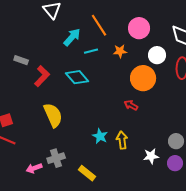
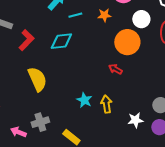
cyan diamond: (77, 77) -> (61, 41), turned -55
pink arrow: (34, 168) -> (18, 132), turned 42

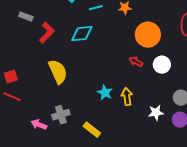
white circle: (141, 19) -> (162, 65), moved

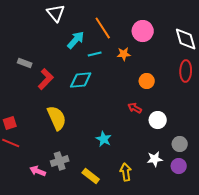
orange circle: (148, 35) -> (147, 81), size x0.6
white circle: (162, 65) -> (158, 120), moved
yellow arrow: (127, 97) -> (126, 172), moved

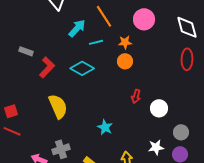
cyan diamond: (81, 80) -> (82, 68), turned 35
orange circle: (147, 81) -> (125, 61), moved
red arrow: (135, 108) -> (136, 96), turned -104

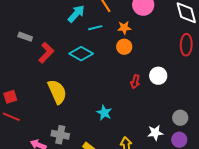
white circle: (159, 108) -> (158, 76), moved
gray cross: (61, 149) -> (60, 135), turned 30

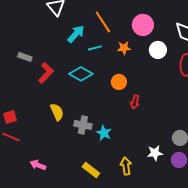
orange circle: (124, 47) -> (119, 82), moved
white circle: (158, 76) -> (158, 50), moved
yellow semicircle: (57, 92) -> (57, 112), size x0.7
gray cross: (60, 135) -> (83, 125), moved

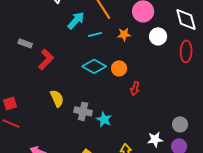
cyan diamond: (81, 74) -> (94, 66), moved

